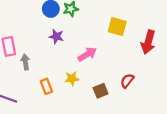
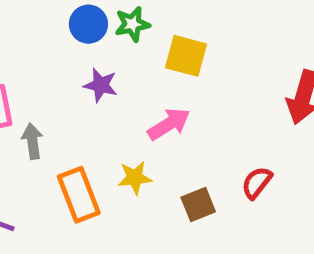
yellow square: (117, 27) -> (186, 56), moved
orange rectangle: (46, 86) -> (79, 195), size x1.5

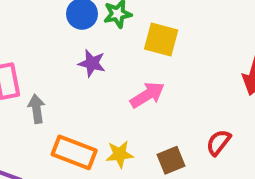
yellow star: (135, 178) -> (120, 154), moved
orange rectangle: (79, 195) -> (74, 152), turned -48

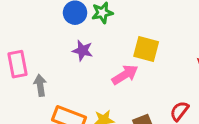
yellow square: (161, 40) -> (146, 49), moved

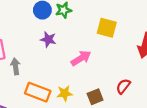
yellow square: (146, 49) -> (107, 28), moved

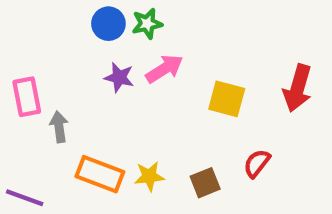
yellow square: (107, 28) -> (227, 99), moved
pink arrow: (81, 58) -> (164, 69), moved

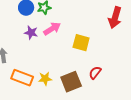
red arrow: (298, 88) -> (115, 18), moved
brown square: (205, 183) -> (71, 82), size x1.5

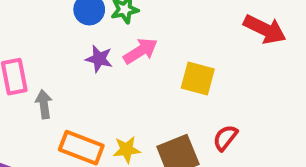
red arrow: (115, 18) -> (265, 29), turned -80

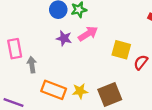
red semicircle: (225, 138) -> (141, 62), moved

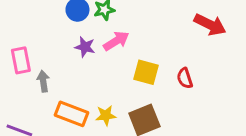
yellow square: (121, 50) -> (146, 72), moved
red semicircle: (141, 62) -> (185, 78), turned -56

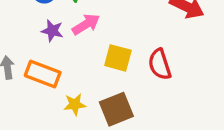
red semicircle: (185, 78) -> (160, 64), size x1.4
orange rectangle: (71, 114) -> (43, 74), moved

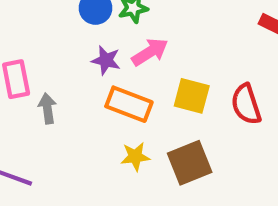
orange rectangle: (43, 74) -> (129, 104), moved

